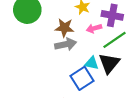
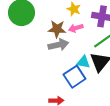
pink arrow: (94, 28) -> (76, 28), moved

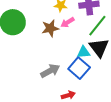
gray arrow: (58, 45) -> (50, 71), moved

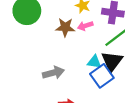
blue square: (79, 68) -> (102, 76), moved

